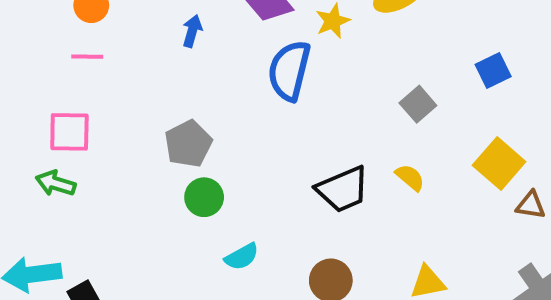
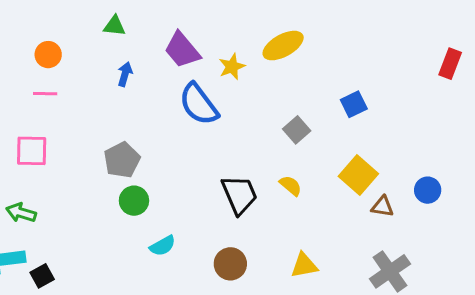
blue semicircle: (289, 71) -> (199, 104), turned -51
green arrow: (56, 183) -> (21, 213), moved
black trapezoid: (343, 189) -> (239, 195), turned -90

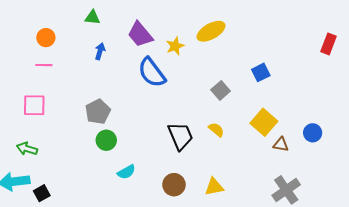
yellow triangle: (304, 265) -> (214, 187), moved

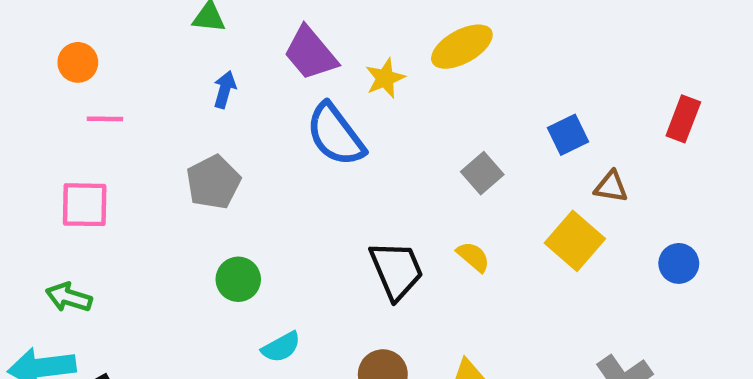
orange circle: (46, 38) -> (78, 62), moved
red rectangle: (328, 44) -> (683, 119), moved
gray pentagon: (98, 112) -> (213, 182), moved
brown triangle: (281, 144) -> (611, 187), moved

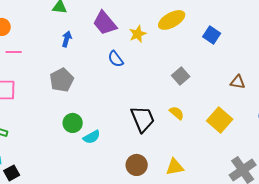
blue semicircle: (335, 135) -> (116, 59), size x0.6
blue square: (568, 135) -> (212, 35), moved, turned -30
yellow square: (575, 241) -> (220, 120), moved
cyan semicircle: (281, 347) -> (92, 137), moved

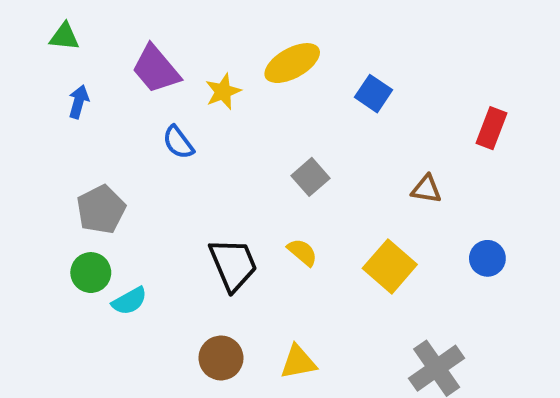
gray pentagon: (62, 80) -> (101, 209), moved

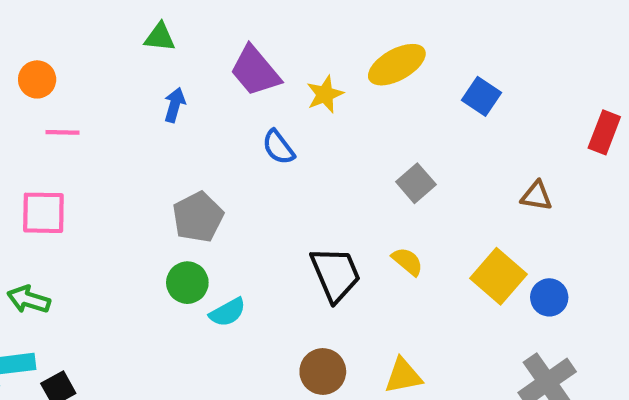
blue circle: (487, 258) -> (549, 297), moved

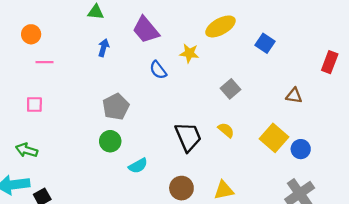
yellow star: (325, 94) -> (189, 53), moved, turned 30
pink square: (43, 213) -> (34, 104), size x0.7
cyan semicircle: (228, 312) -> (138, 166), moved

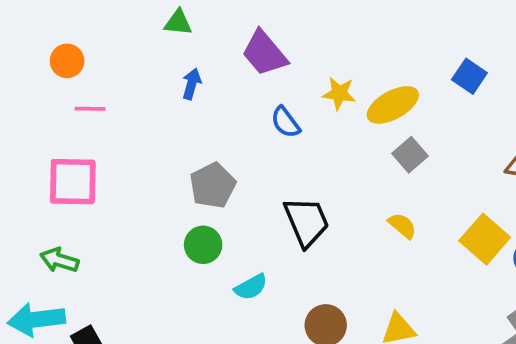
yellow ellipse: (220, 26) -> (393, 105), moved
pink square: (34, 104) -> (73, 182), size x1.8
black trapezoid: (188, 137) -> (307, 222), moved

